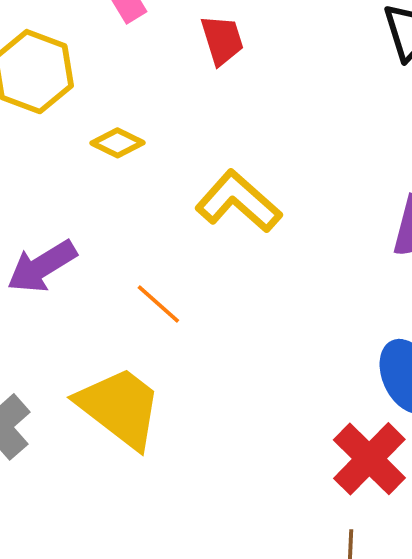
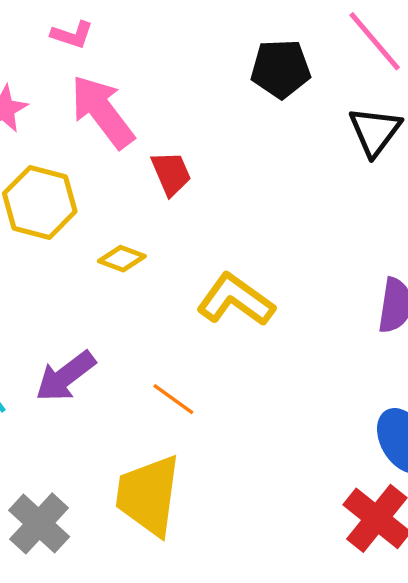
red trapezoid: (222, 40) -> (171, 173), moved
yellow trapezoid: (120, 407) -> (148, 495), turned -114

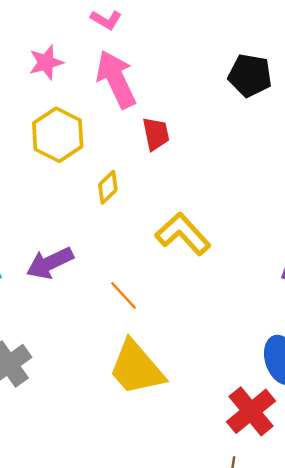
yellow diamond: (122, 259) -> (108, 187), turned -76
yellow trapezoid: (148, 495) -> (136, 368), moved, turned -60

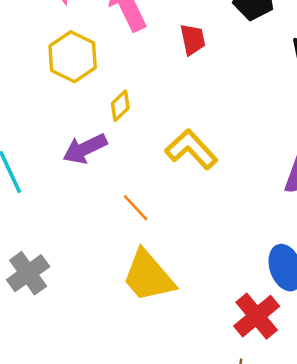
red trapezoid: (156, 134) -> (193, 39), moved
purple arrow: (50, 263) -> (85, 149), moved

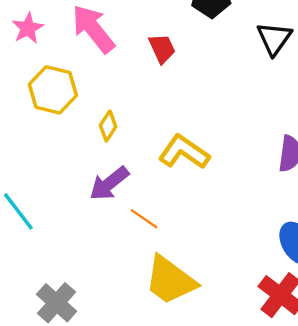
purple arrow: (85, 149) -> (109, 183), moved

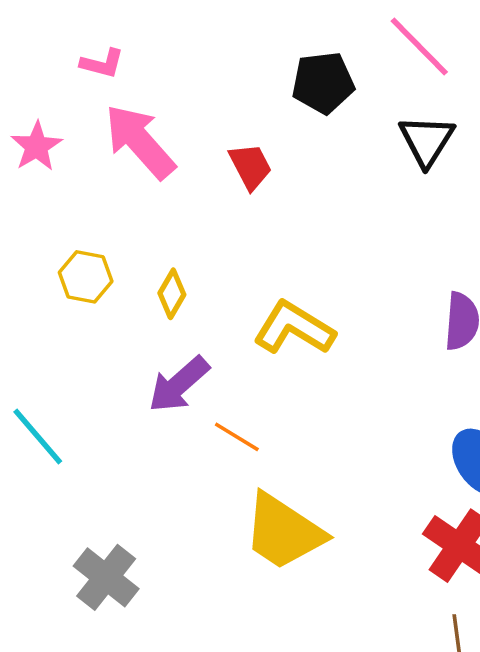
yellow hexagon: (53, 90) -> (86, 277), moved, size x0.7

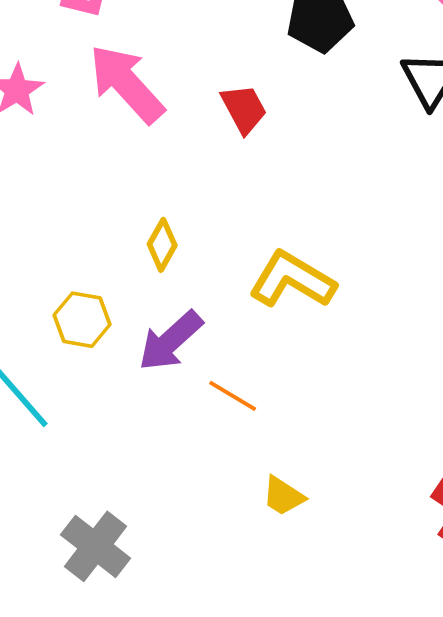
yellow hexagon: (86, 277) -> (82, 320), moved
yellow trapezoid: (284, 532) -> (283, 496), size x0.5

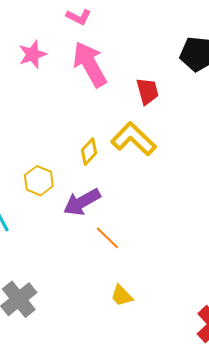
yellow L-shape: (292, 280) -> (133, 139), moved

